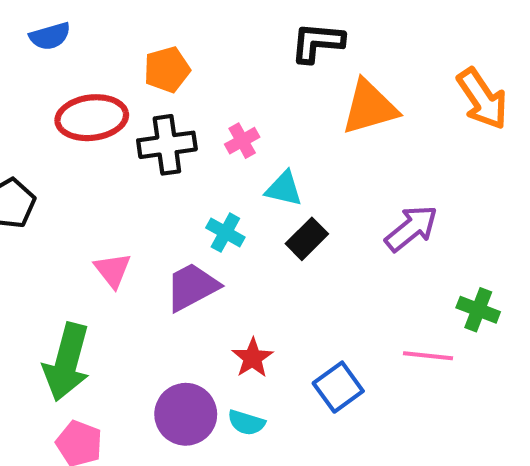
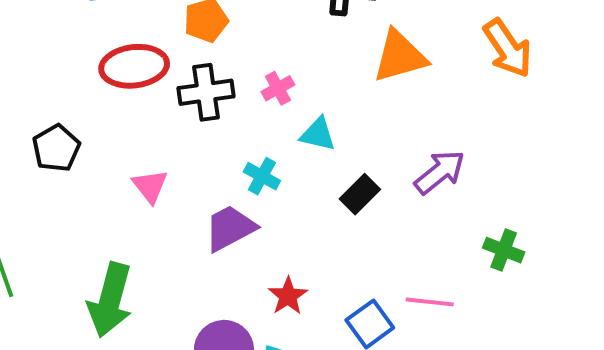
black rectangle: (307, 239) -> (360, 194), moved
pink triangle: (113, 270) -> (150, 186), moved
pink line: (428, 356) -> (430, 302), moved

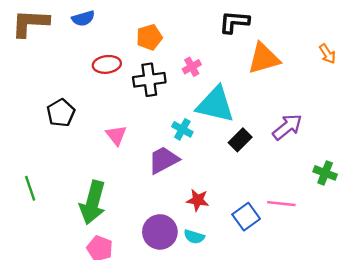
orange arrow: (508, 48) -> (327, 54), size x0.6
red ellipse: (134, 66) -> (107, 64), size x0.7
pink cross: (278, 88) -> (192, 67), moved
cyan triangle: (318, 134) -> (215, 105), size x1.8
red star: (288, 296) -> (198, 200), turned -30

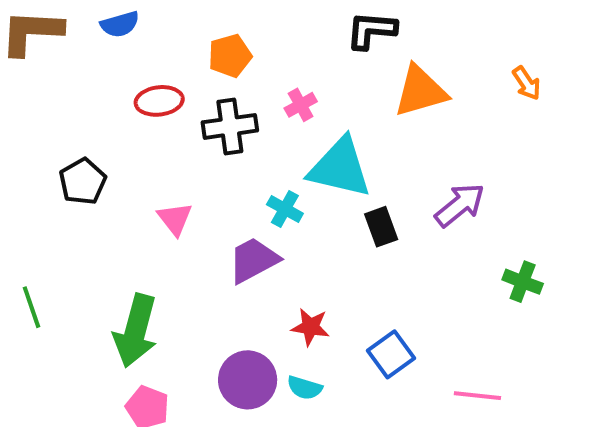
black rectangle: (240, 140) -> (381, 227), turned -65
pink line: (281, 204) -> (477, 396), moved

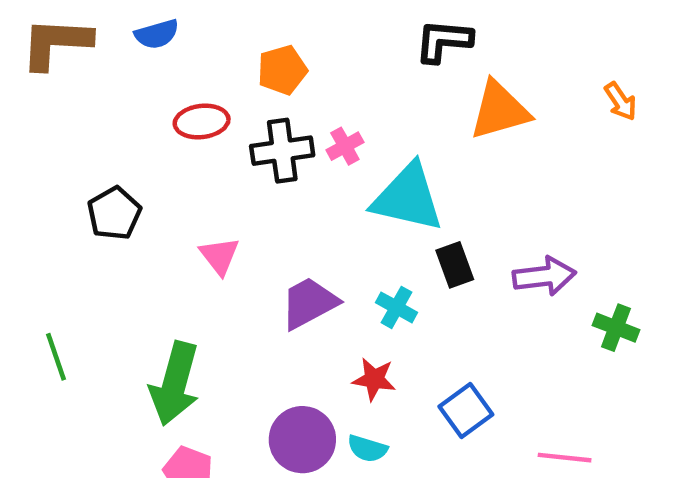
pink cross: (301, 105) -> (345, 146), moved
purple arrow: (460, 205) -> (544, 276), moved, turned 32
cyan cross: (285, 209) -> (396, 307), moved

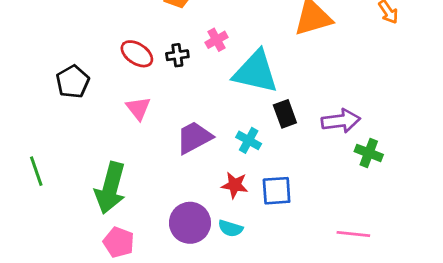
red ellipse: (202, 121) -> (137, 54), moved, turned 40
black cross: (282, 151) -> (177, 55), moved, size x0.6
green cross: (616, 328) -> (369, 153), moved
blue square: (466, 410) -> (277, 191), moved, turned 32

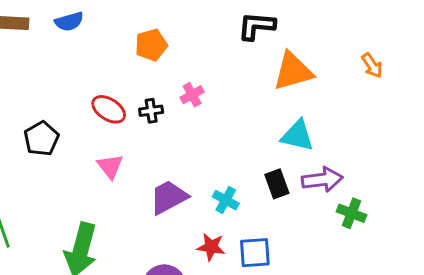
cyan triangle: (256, 72) -> (297, 136), moved, size x0.7
black rectangle: (285, 114) -> (277, 184), moved

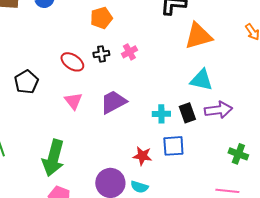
black cross: (151, 111) -> (101, 54), moved
purple trapezoid: (169, 197) -> (113, 102), moved
cyan cross: (226, 200) -> (161, 114), moved, turned -30
green cross: (352, 213) -> (238, 154), moved
blue square: (255, 253) -> (173, 146), moved

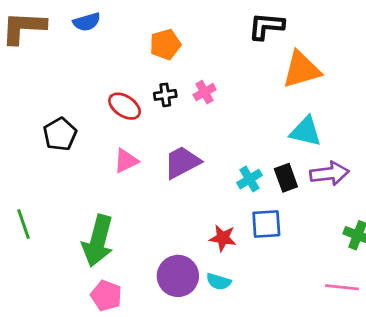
pink triangle: (73, 101) -> (126, 161), turned 42
cyan cross: (161, 114) -> (249, 179), turned -30

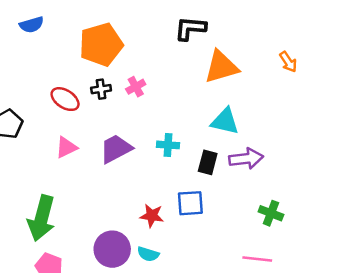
orange pentagon: (165, 44) -> (101, 45), size x1.6
black rectangle: (286, 178) -> (208, 162), turned 35
cyan cross: (249, 179) -> (168, 145), moved, turned 35

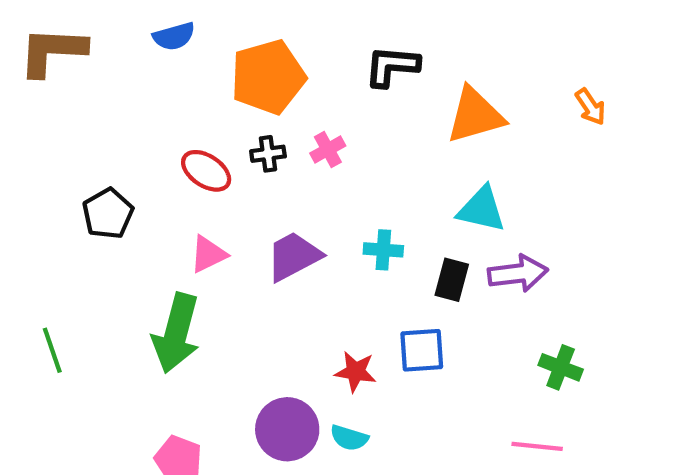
blue semicircle: (32, 25) -> (174, 36), moved
black L-shape: (190, 28) -> (392, 66), moved
green arrow: (41, 218) -> (176, 333), moved

